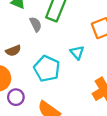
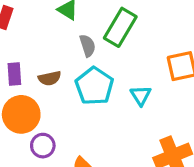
cyan pentagon: (47, 69) -> (94, 86), moved

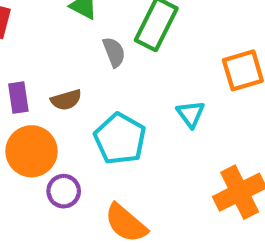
cyan pentagon: (94, 86) -> (120, 139), moved

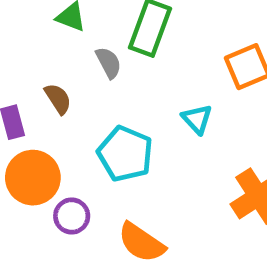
brown semicircle: (66, 100) -> (58, 99), moved, turned -100

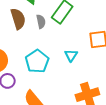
brown semicircle: (58, 99) -> (18, 19), moved, size x1.5

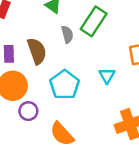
brown semicircle: (18, 19) -> (37, 51), moved

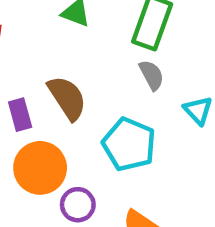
gray semicircle: (67, 34) -> (152, 75), moved

